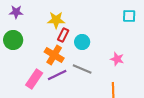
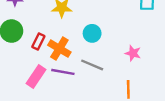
red rectangle: (63, 35) -> (38, 42), moved
purple line: (57, 75) -> (63, 72), turned 36

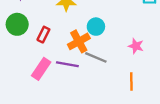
orange cross: (59, 49) -> (79, 41), moved, turned 30

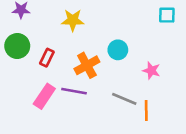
cyan circle: (96, 27) -> (118, 50), moved
gray line: (96, 57) -> (124, 99), moved

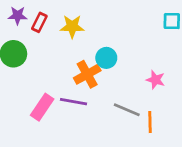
cyan circle: (118, 50) -> (106, 58), moved
red rectangle: (47, 58) -> (39, 22), moved

